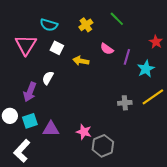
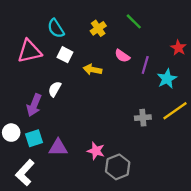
cyan semicircle: (49, 25) -> (56, 28), turned 42
pink triangle: (26, 45) -> (29, 51), turned 45

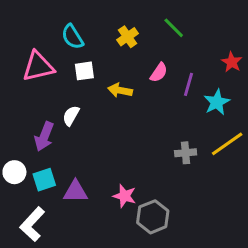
white square: (65, 55) -> (84, 71), turned -35
pink semicircle: (122, 56) -> (159, 72), turned -91

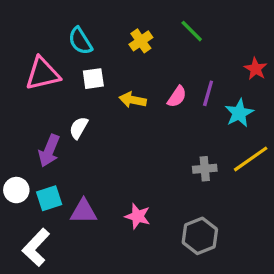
pink semicircle: (159, 72) -> (177, 97), moved
gray hexagon: (153, 217) -> (200, 236), moved

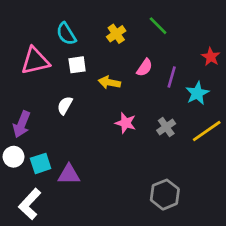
pink semicircle: (177, 97) -> (145, 68), moved
purple arrow: (49, 151) -> (22, 124), moved
gray cross: (205, 169) -> (166, 127), moved, turned -30
pink star: (138, 216) -> (126, 123), moved

